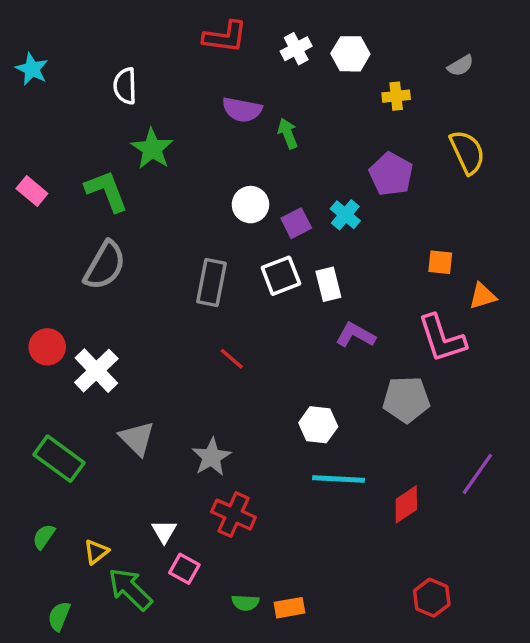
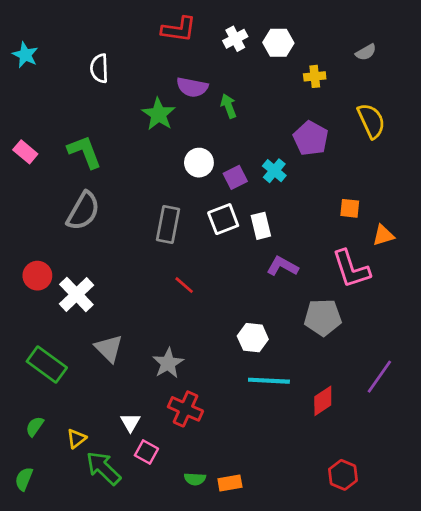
green star: (152, 149) -> (159, 114), moved
green semicircle: (59, 616) -> (24, 479), moved

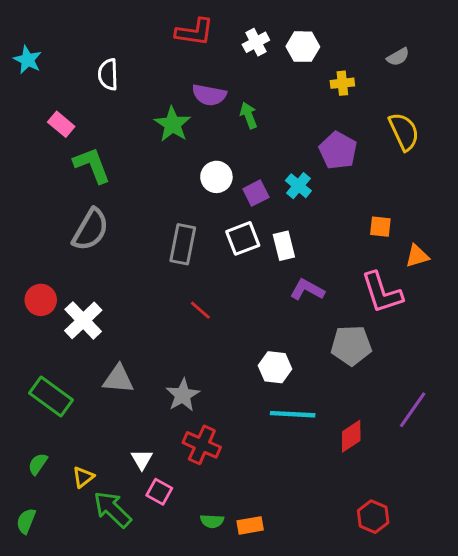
pink rectangle: (25, 152) -> (61, 124), moved
gray triangle: (109, 348) -> (118, 379), turned -40

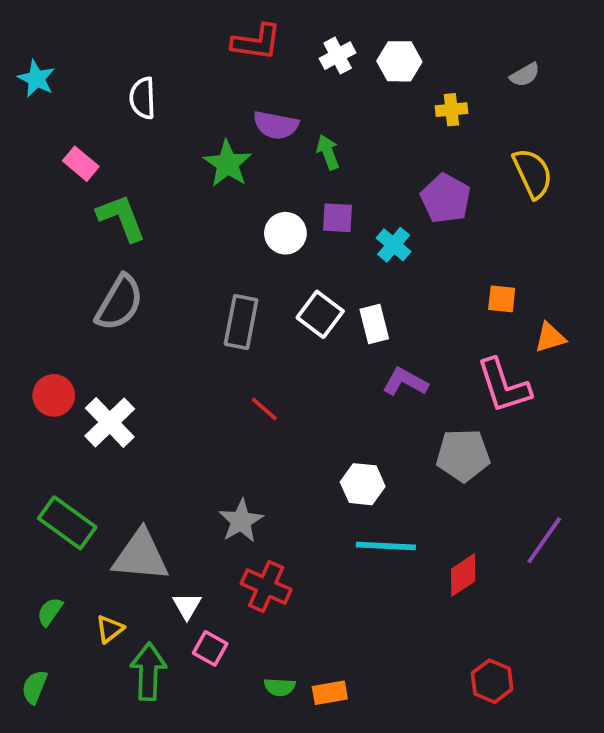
purple square: (256, 193) -> (338, 218), moved, turned 30
white square: (243, 238) -> (320, 314), turned -32
gray triangle: (118, 379) -> (141, 556), moved, size x1.4
green arrow: (112, 509) -> (148, 672), turned 48

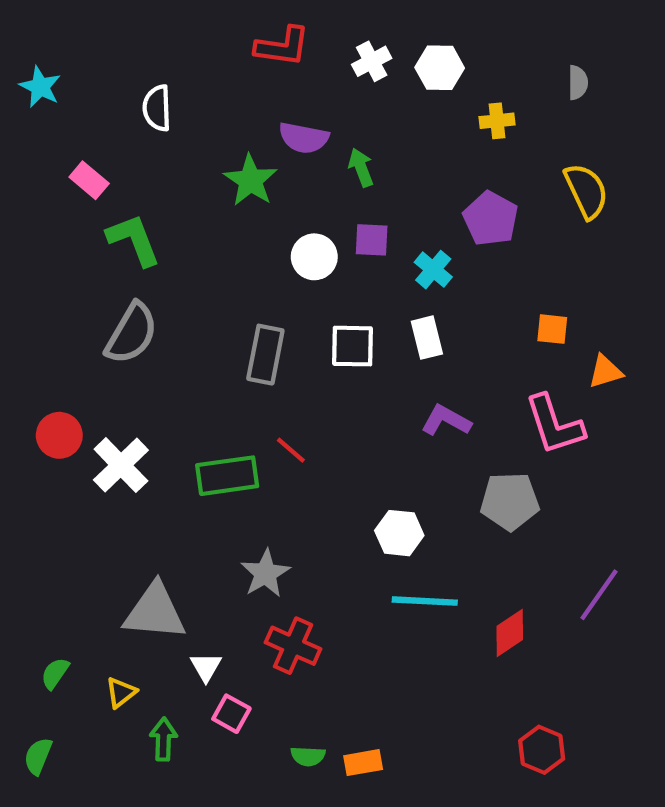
gray semicircle: (525, 75) -> (578, 83), turned -60
white square: (320, 314) -> (353, 346), turned -36
white rectangle: (374, 324) -> (427, 338), moved
green rectangle: (67, 523) -> (227, 476), moved, turned -44
green arrow: (148, 672) -> (163, 739), size x0.7

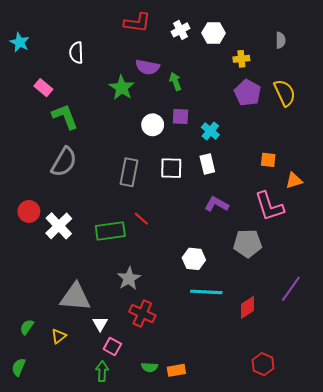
purple pentagon: (491, 219) -> (248, 93), moved
green arrow: (163, 739) -> (102, 371), moved

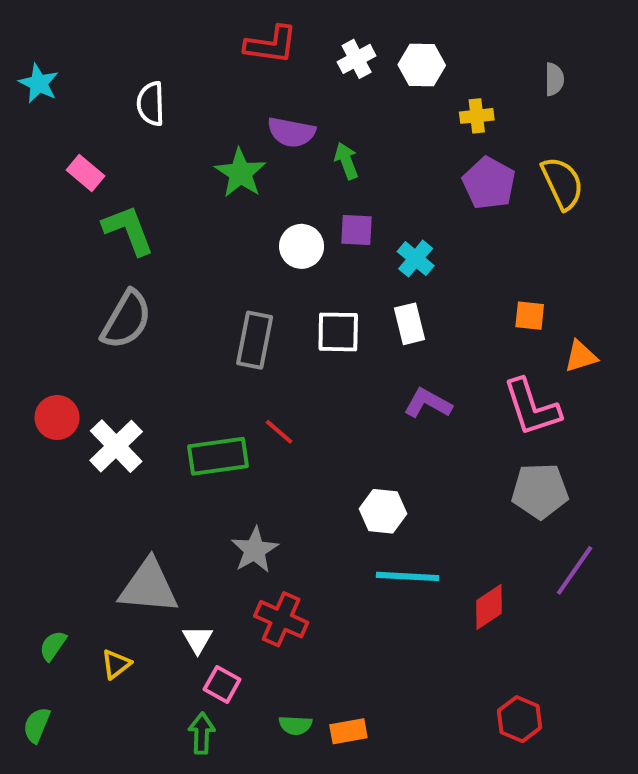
gray pentagon: (248, 243) -> (540, 491), moved

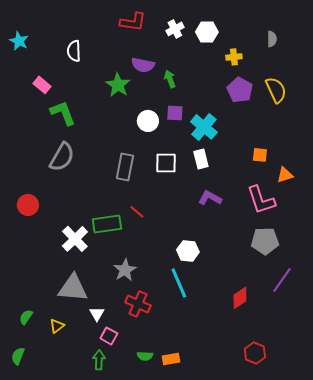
cyan cross: (416, 259) -> (204, 127), size x1.5
white cross: (116, 446) -> (75, 239), moved
cyan line: (407, 576) -> (179, 283), moved, turned 64

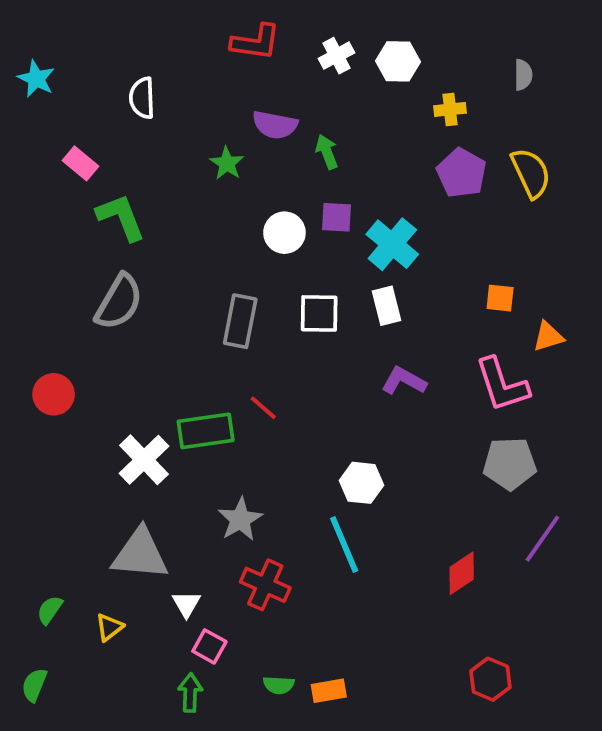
green star: (118, 85) -> (227, 163), size x0.7

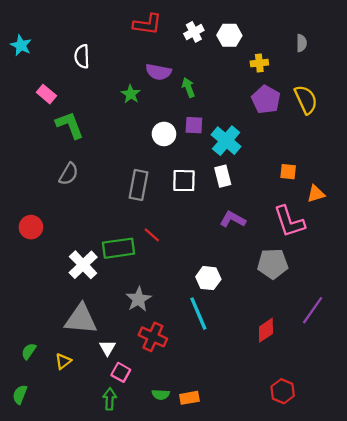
gray semicircle: (119, 302) -> (69, 174), size x0.7
gray pentagon: (510, 464) -> (273, 264), moved

